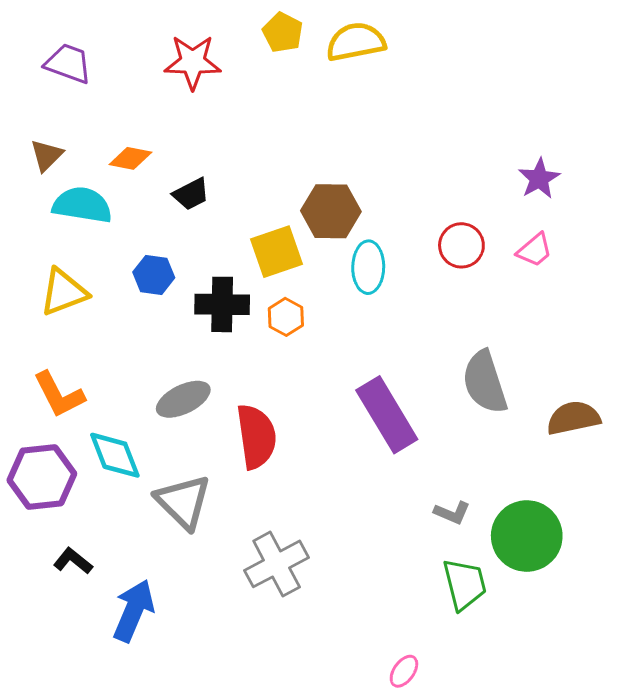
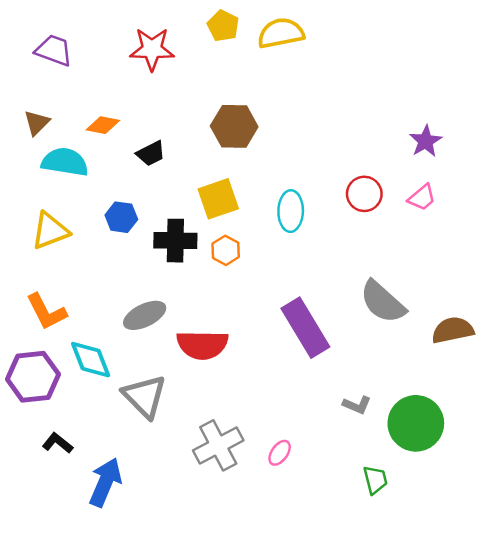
brown hexagon: (331, 211) -> (234, 126), moved
gray semicircle: (485, 382) -> (383, 302), turned -30
red semicircle: (256, 437) -> (202, 345), turned 99
green trapezoid: (465, 584) -> (375, 480), moved, size x0.7
pink ellipse: (404, 671) -> (280, 453), moved

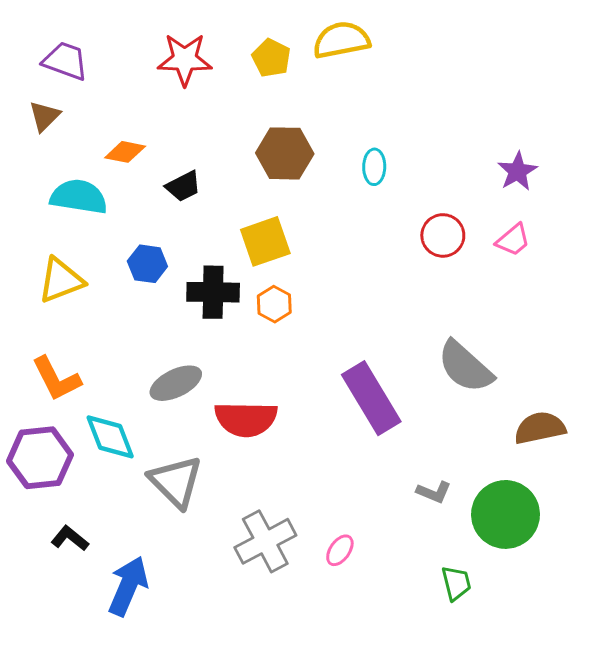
yellow pentagon: (223, 26) -> (271, 58), moved
brown triangle: (37, 123) -> (44, 116), moved
cyan ellipse: (291, 211) -> (374, 167), moved, size x0.7
brown semicircle: (453, 330) -> (540, 428), moved

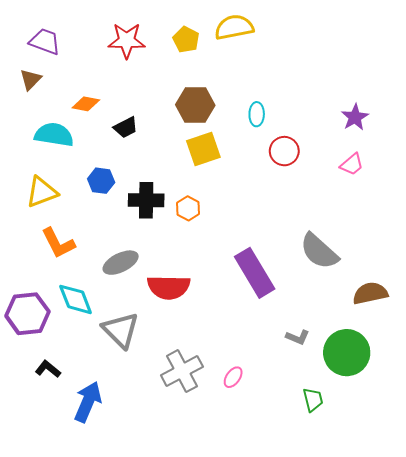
red circle: (443, 235) -> (284, 151), moved
yellow square: (265, 241) -> (203, 149), moved
orange L-shape: (56, 379) -> (58, 243), moved

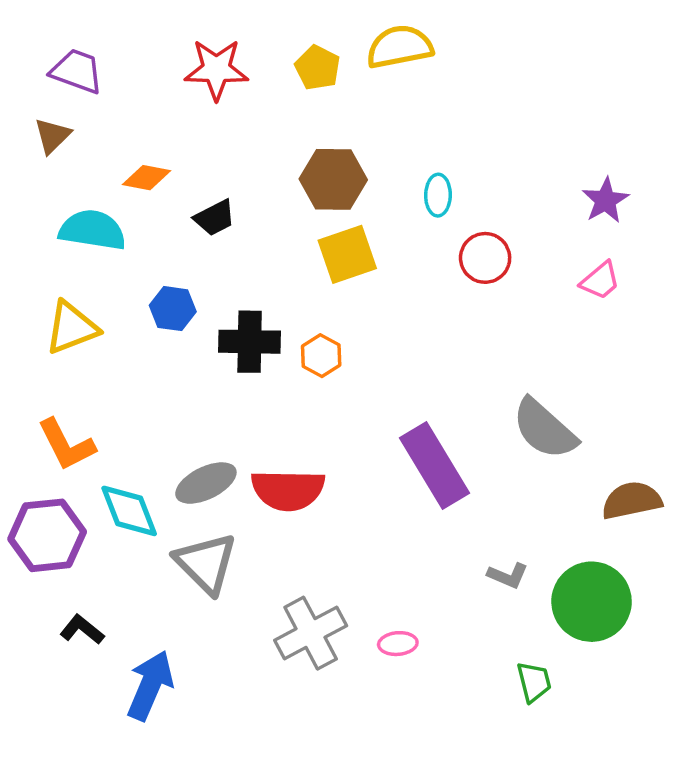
orange L-shape: (58, 243) -> (66, 445), moved
gray ellipse: (121, 263) -> (206, 483), moved
pink ellipse: (233, 377) -> (398, 644), turned 50

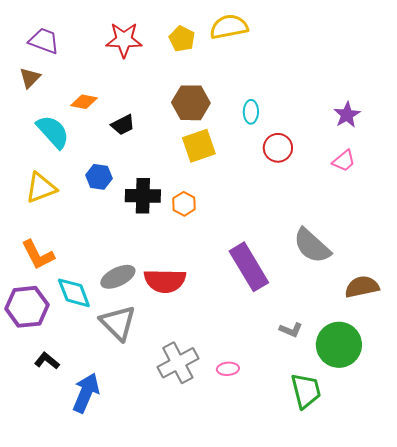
cyan semicircle: (92, 230) -> (53, 132), turned 39
green trapezoid: (534, 682) -> (306, 391), size x1.5

